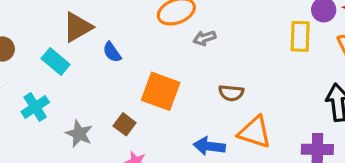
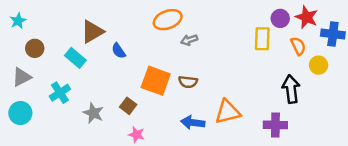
brown semicircle: (231, 93) -> (188, 82), moved
orange triangle: (255, 132) -> (228, 112), turned -32

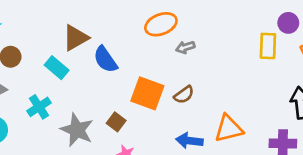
blue semicircle: (119, 51) -> (105, 59), size x1.5
brown semicircle: (188, 82) -> (184, 95), turned -42
gray star: (93, 113) -> (77, 130), size x1.4

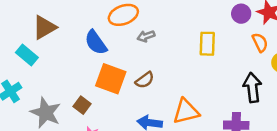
yellow rectangle: (268, 46) -> (207, 44), moved
blue semicircle: (105, 59) -> (96, 42), moved

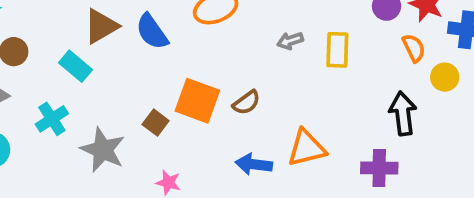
gray arrow: (146, 36) -> (290, 41), moved
blue semicircle: (96, 42) -> (152, 32), moved
brown square: (82, 105) -> (156, 123), moved

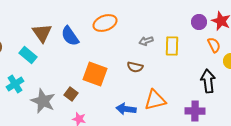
brown triangle: (101, 26) -> (42, 33), turned -35
brown semicircle: (246, 103) -> (135, 67), moved, turned 49
brown square: (156, 123) -> (71, 94), moved

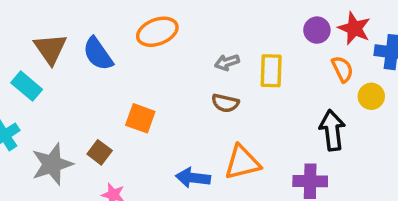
brown semicircle: (135, 67) -> (225, 103), moved
orange square: (95, 74) -> (140, 118), size x0.7
gray star: (43, 101) -> (52, 164), turned 30

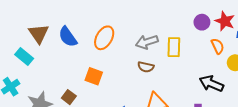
orange ellipse: (157, 32) -> (104, 38), moved, turned -40
gray arrow: (227, 62) -> (147, 42), size x1.5
black arrow: (332, 130) -> (211, 84), turned -60

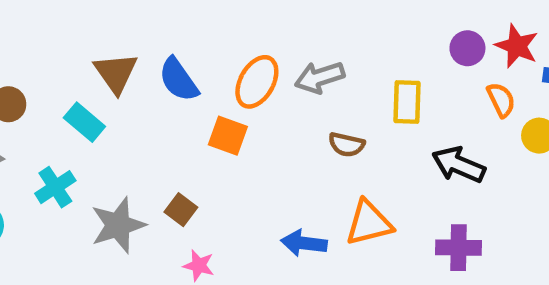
gray arrow: (147, 42) -> (320, 77), moved
orange square: (94, 76) -> (228, 136), moved
black arrow: (211, 84) -> (458, 165), moved

